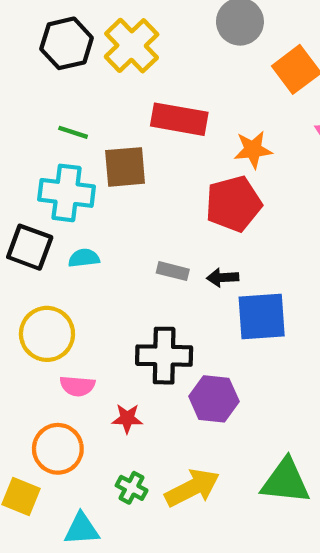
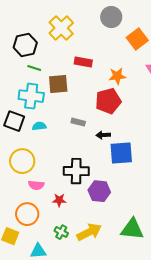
black hexagon: (67, 43) -> (25, 45), moved
red rectangle: (179, 119) -> (83, 62), size x0.7
gray rectangle: (173, 271) -> (78, 122), moved

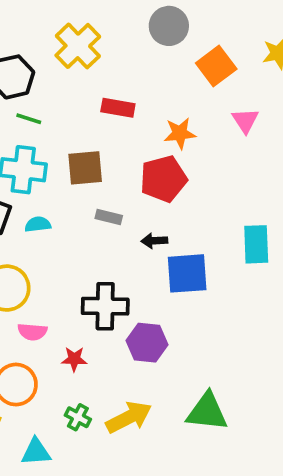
brown square: (58, 84) -> (85, 168), moved

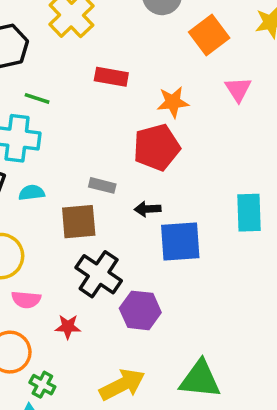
green line: (29, 119) -> (37, 98), moved
brown square: (85, 168) -> (79, 222), moved
black cross: (105, 306) -> (99, 274), turned 33
green cross: (78, 417) -> (42, 385), moved

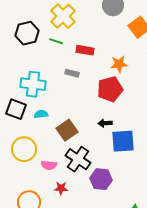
green line: (37, 98) -> (56, 41), moved
gray rectangle: (102, 185) -> (72, 73), moved
brown square: (79, 222) -> (67, 130), turned -30
pink semicircle: (26, 300) -> (49, 165), moved

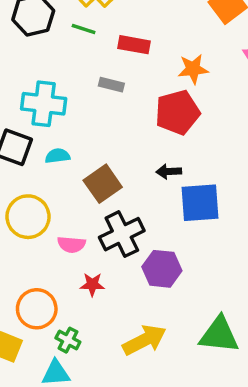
black cross: (78, 159) -> (122, 234), turned 30

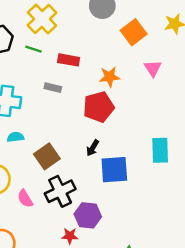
black arrow: (169, 172) -> (93, 148), turned -56
pink semicircle: (71, 244) -> (25, 199), turned 54
red star: (92, 284) -> (70, 236), moved

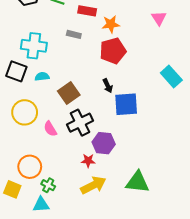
orange star: (109, 77) -> (111, 24), moved
black arrow: (93, 148) -> (108, 86), turned -56
cyan rectangle: (160, 150) -> (171, 76), moved, turned -40

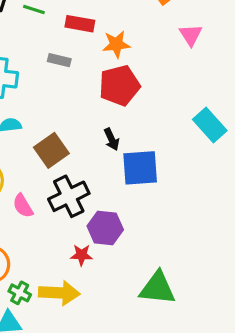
yellow arrow: (93, 185) -> (59, 293), moved, turned 30

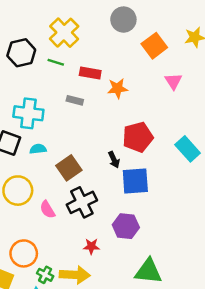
red pentagon: (119, 85) -> (138, 137), moved
purple hexagon: (105, 228) -> (126, 226), moved

